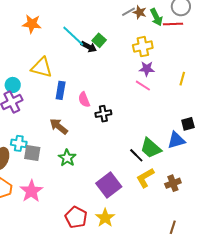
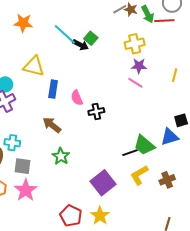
gray square: (32, 153) -> (23, 166), moved
black line: (136, 155) -> (130, 153), turned -63

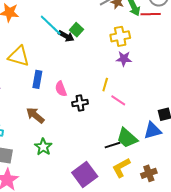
yellow line: (175, 75) -> (105, 85), moved
pink line: (135, 83) -> (118, 100), moved

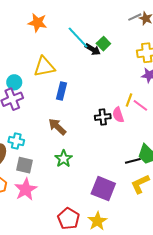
yellow triangle: (19, 56) -> (44, 67), turned -30
pink semicircle: (61, 89) -> (118, 115), moved
pink line: (118, 100) -> (140, 105), moved
purple square: (85, 174) -> (103, 189), turned -35

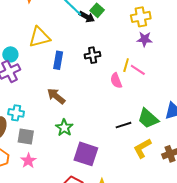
black cross: (103, 117) -> (93, 55), moved
black line: (133, 161) -> (124, 125), moved
pink star: (26, 189) -> (28, 161), size x0.7
purple square: (103, 189) -> (86, 154), moved

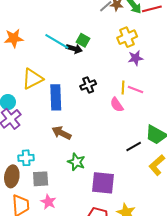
blue rectangle: (58, 60) -> (56, 97), size x1.4

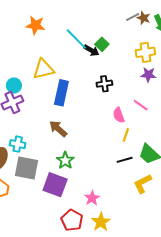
black cross: (88, 85) -> (104, 84), moved
yellow line: (123, 87) -> (126, 135), moved
gray square: (41, 179) -> (26, 168), size x1.4
purple square: (103, 183) -> (55, 185), moved
pink star: (48, 202) -> (92, 198), moved

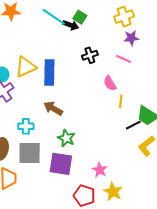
yellow triangle: (44, 69) -> (26, 67), moved
pink line: (141, 105) -> (123, 59), moved
cyan cross: (18, 144) -> (26, 126), moved
black line: (125, 160) -> (133, 125), moved

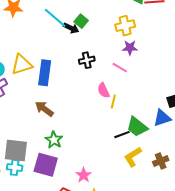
yellow line: (121, 101) -> (113, 102), moved
cyan cross: (26, 126) -> (15, 167), moved

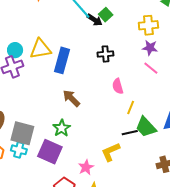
pink line: (120, 68) -> (151, 68), moved
yellow line: (113, 102) -> (131, 107), moved
brown arrow: (44, 109) -> (71, 98), moved
yellow L-shape: (133, 157) -> (111, 152), moved

